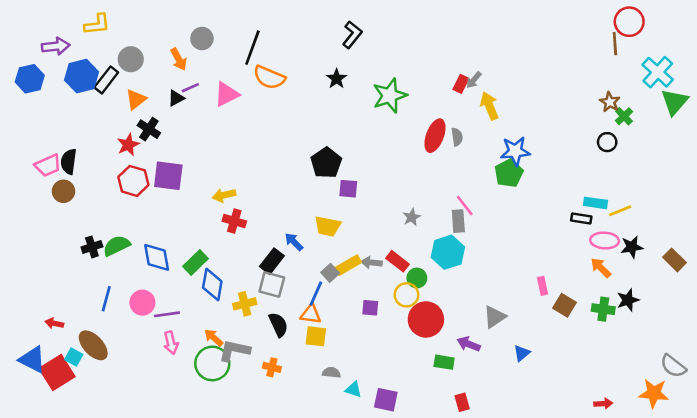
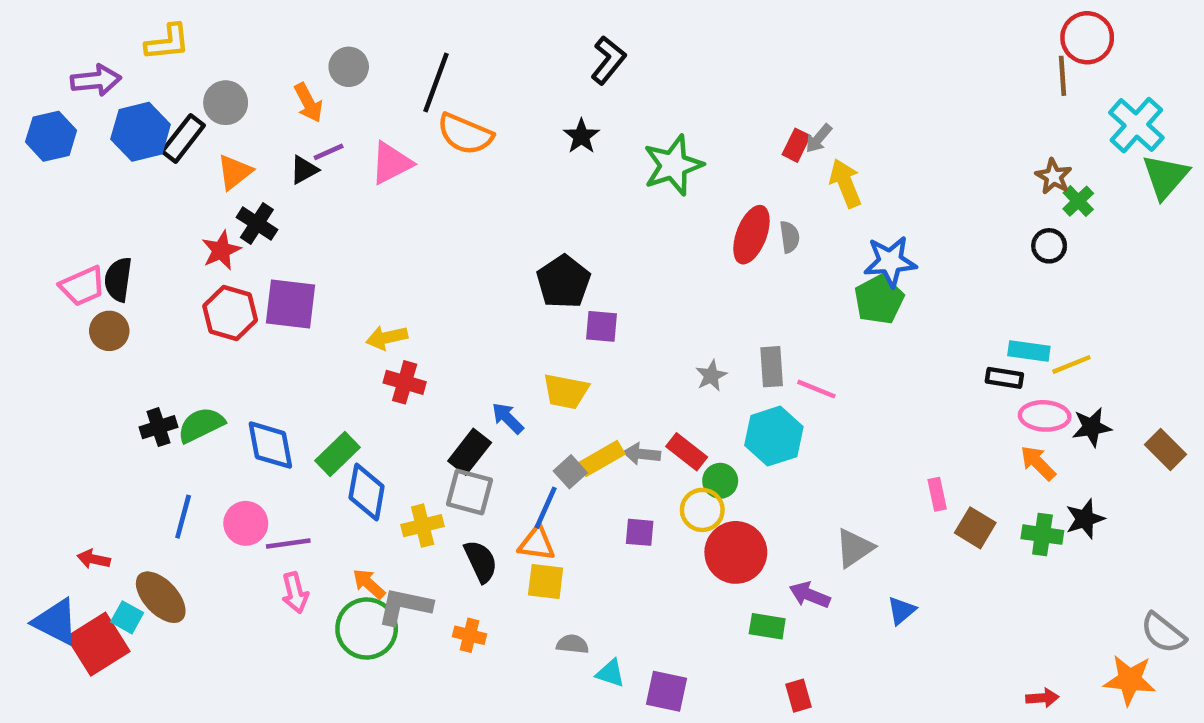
pink line: (465, 206) -> (816, 389), moved, turned -30
gray rectangle: (458, 221) -> (772, 367), moved

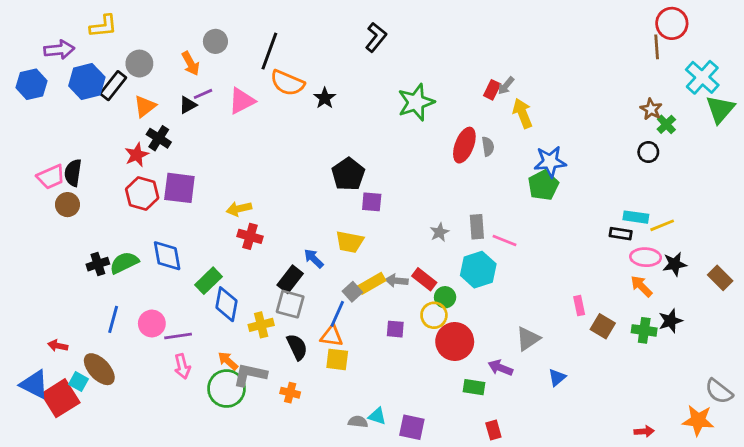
black star: (581, 136) -> (325, 98), moved
blue diamond: (270, 445) -> (167, 256), moved
gray semicircle: (572, 644) -> (358, 422), moved

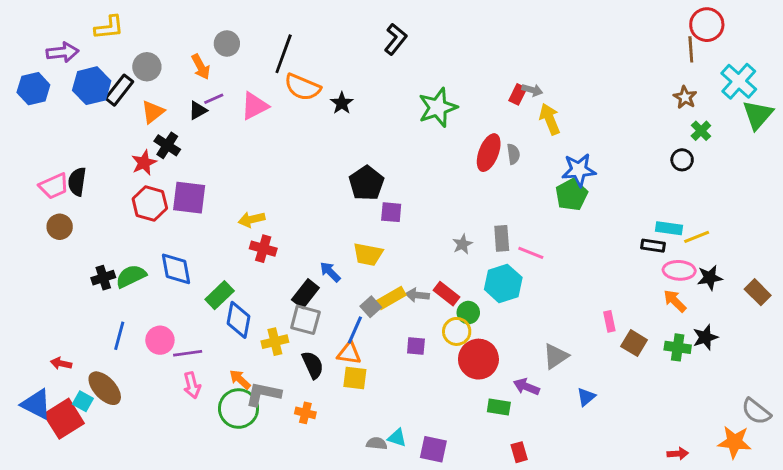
gray arrow: (506, 86) -> (532, 90), turned -114
brown star: (651, 109) -> (685, 97), moved
brown circle: (67, 205) -> (60, 227), moved

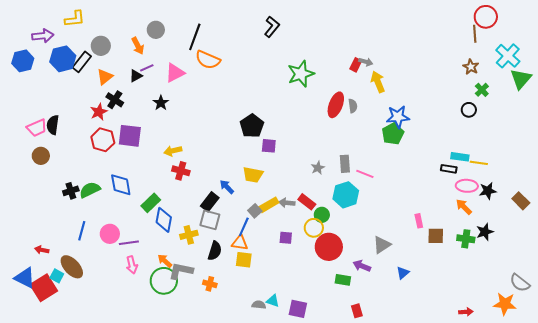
black star: (342, 103) -> (161, 103), moved
yellow line: (697, 237) -> (479, 163), turned 30
brown square: (634, 343) -> (436, 236), turned -30
black semicircle: (313, 365) -> (215, 251), turned 42

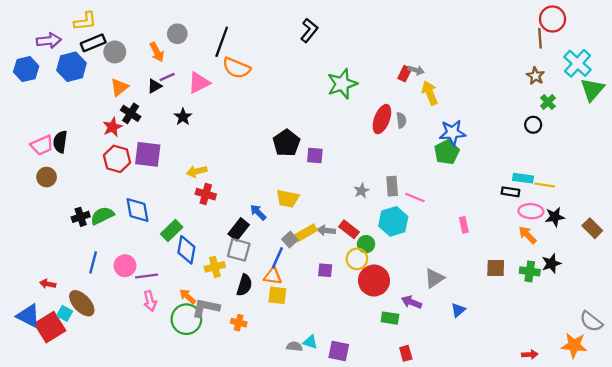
black rectangle: (82, 62) -> (93, 43), moved, turned 30
purple square: (269, 146) -> (315, 155), moved
pink rectangle: (419, 221) -> (464, 225), moved

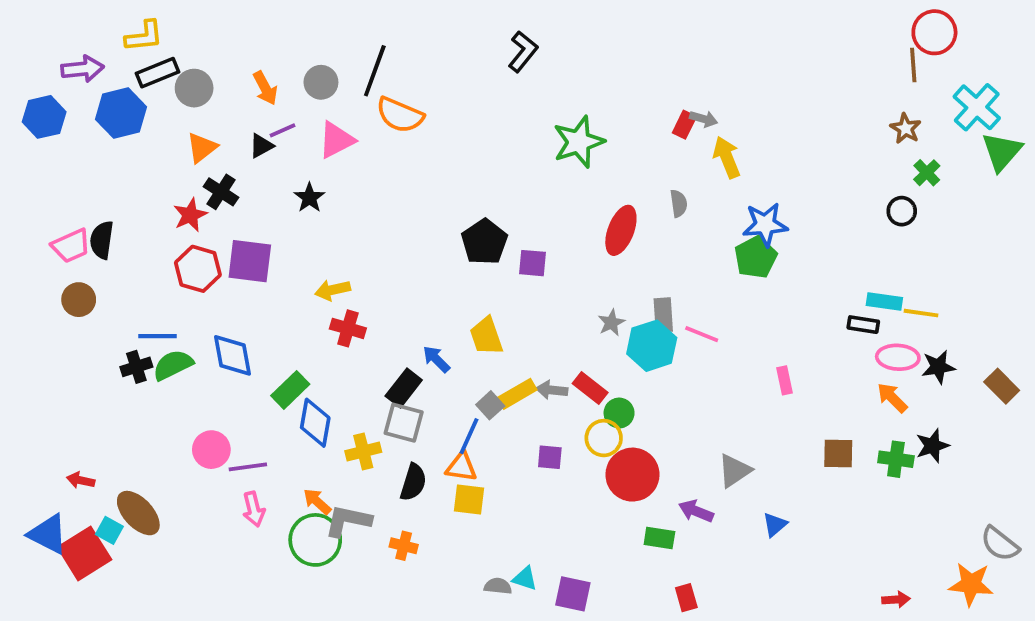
gray circle: (177, 34) -> (321, 82), moved
red ellipse: (382, 119) -> (621, 230), moved
yellow trapezoid: (288, 199) -> (486, 336), turned 60
cyan hexagon: (393, 221) -> (652, 346), moved
blue line: (93, 262) -> (158, 336), moved, turned 75

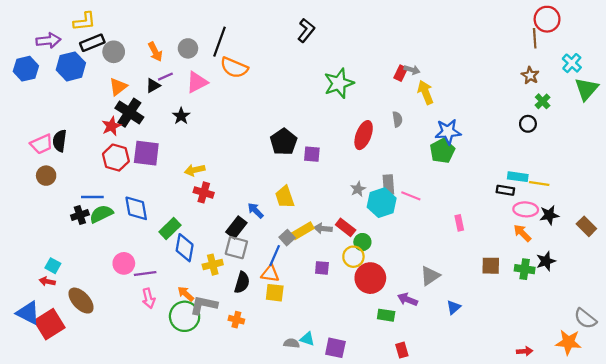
cyan cross: (977, 107) -> (572, 63), size x0.7
black cross: (221, 192) -> (129, 113), size x1.4
cyan square: (109, 530) -> (53, 266), moved

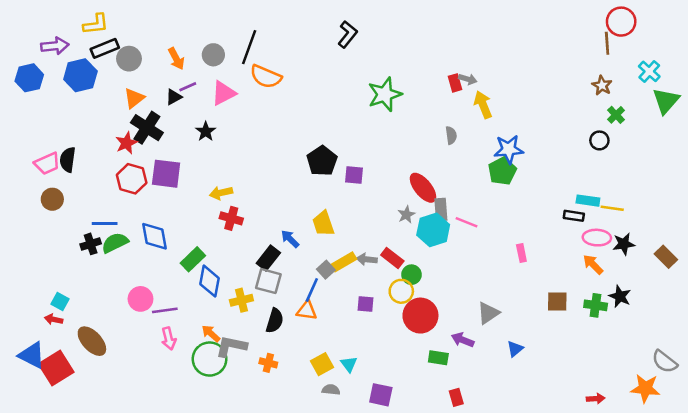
red rectangle: (401, 73) -> (455, 83), turned -42
red ellipse: (364, 135) -> (423, 188), moved, turned -60
black star: (546, 261) -> (620, 296), turned -30
yellow square: (275, 293) -> (322, 364), moved, turned -36
cyan triangle: (307, 339) -> (349, 364), moved, turned 35

